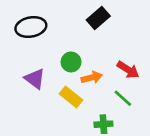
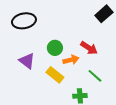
black rectangle: (98, 18) -> (104, 14), moved
red arrow: (128, 70) -> (89, 48), moved

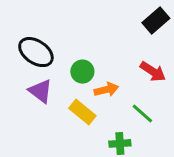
black ellipse: (24, 21) -> (36, 52), moved, turned 45
red arrow: (89, 48) -> (153, 72), moved

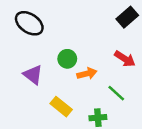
black ellipse: (36, 52) -> (29, 23), moved
yellow rectangle: (82, 112) -> (61, 107), moved

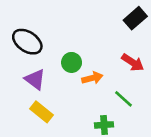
black ellipse: (29, 23) -> (27, 42), moved
yellow rectangle: (61, 107) -> (42, 112), moved

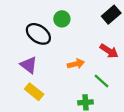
black ellipse: (27, 42) -> (38, 34), moved
green circle: (72, 62) -> (62, 19), moved

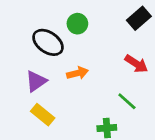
orange arrow: (76, 64) -> (77, 73), moved
purple triangle: (29, 65) -> (36, 81), turned 48

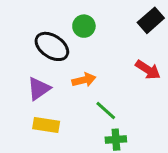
green line: (127, 101) -> (106, 110), moved
yellow rectangle: (43, 115) -> (46, 125), turned -30

